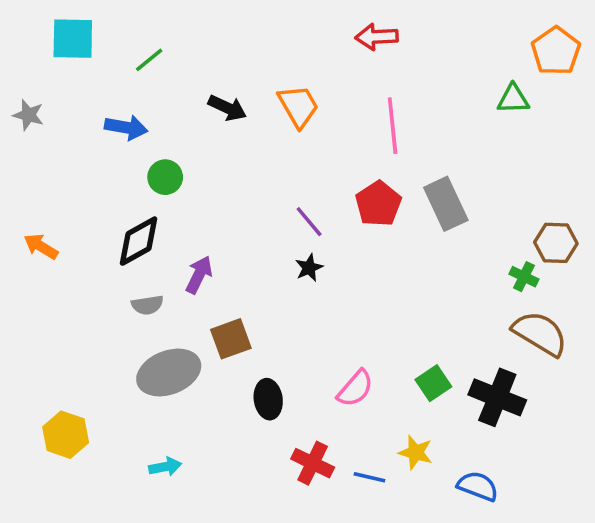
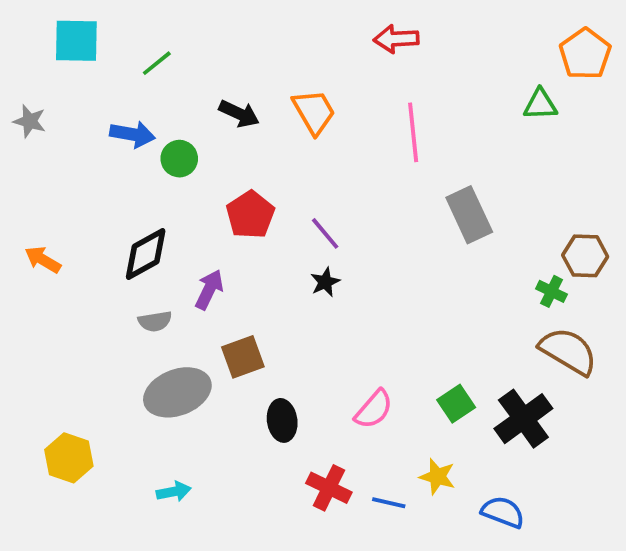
green circle: (165, 177) -> (179, 159), moved
red pentagon: (378, 204) -> (250, 215), moved
black cross: (497, 397) -> (523, 419), turned 32

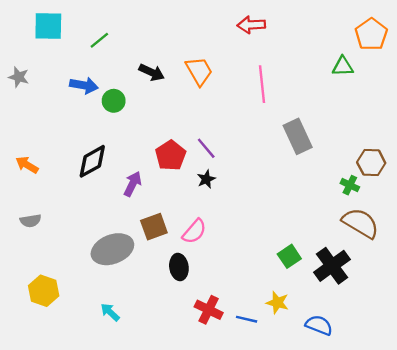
red pentagon: (250, 215) -> (171, 155), moved
gray semicircle: (155, 321) -> (31, 221), moved
pink semicircle: (374, 409) -> (194, 231), moved
cyan arrow: (174, 492) -> (110, 312), turned -126

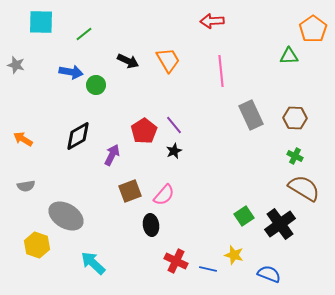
brown hexagon: (371, 163) -> (295, 118), moved
gray ellipse: (112, 249) -> (66, 216), moved, turned 52
cyan arrow: (110, 312) -> (93, 263), size x1.5

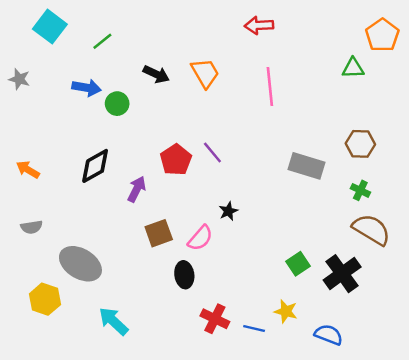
cyan square: (41, 22) -> (50, 27), turned 36
gray rectangle: (251, 115) -> (307, 166), moved, turned -48
black star: (174, 151) -> (228, 211), moved

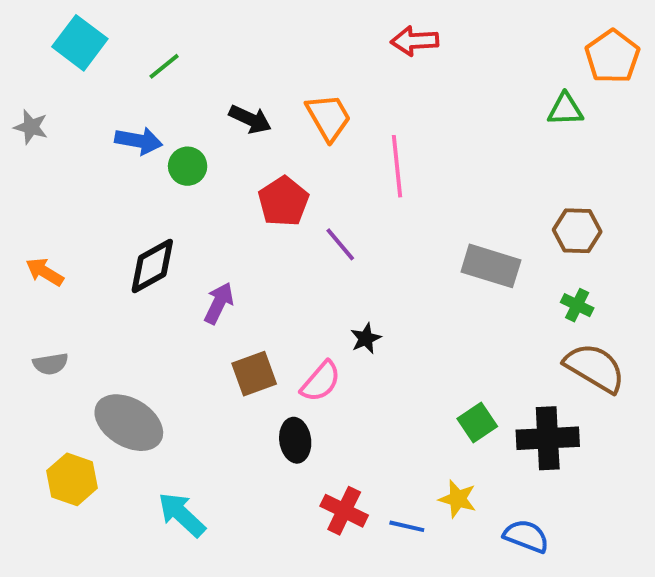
pink line: (270, 86) -> (397, 166), moved
red pentagon: (176, 160) -> (283, 201), moved
black cross: (342, 274) -> (548, 438), turned 33

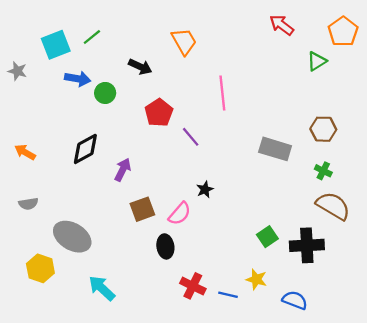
red arrow: (415, 41) -> (282, 25), moved, turned 40
cyan square: (80, 43) -> (56, 45), moved, turned 32
green triangle: (565, 109) -> (317, 61), turned -30
orange trapezoid: (328, 117) -> (184, 41), moved

